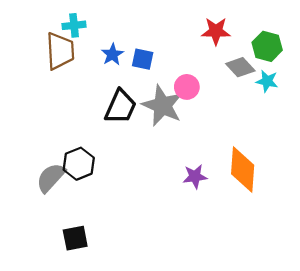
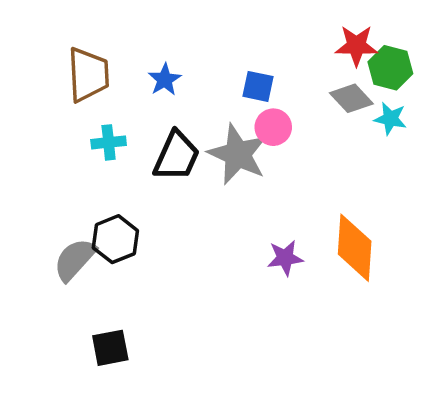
cyan cross: (74, 25) -> (109, 142), moved
red star: (216, 31) -> (356, 46), moved
blue square: (143, 59) -> (258, 86), moved

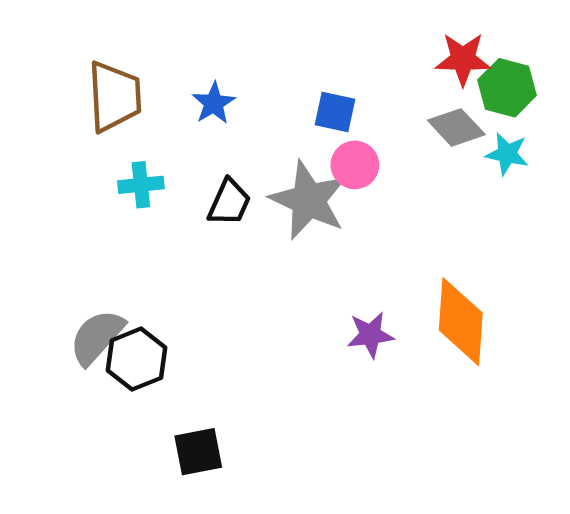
black trapezoid: (177, 156) -> (229, 202), size x0.7
black hexagon: (115, 239) -> (136, 359), moved
black square: (110, 348) -> (198, 452), moved

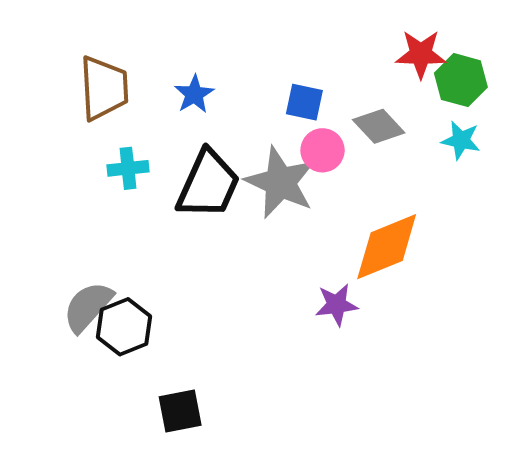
gray diamond: (456, 127) -> (379, 126), moved
black trapezoid: (229, 202) -> (208, 184), size x1.6
orange diamond: (461, 322) -> (387, 247), moved, turned 64

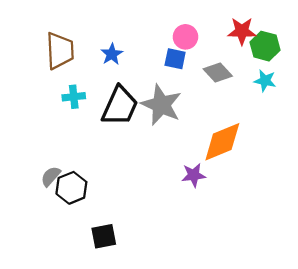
pink circle: (323, 150) -> (185, 37), moved
gray semicircle: (88, 307) -> (51, 176), size x0.7

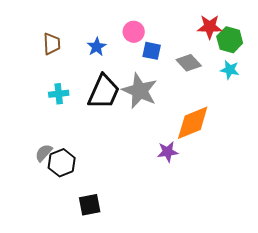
pink circle: (185, 37) -> (134, 32), moved
brown trapezoid: (60, 51) -> (52, 44), size x0.7
cyan cross: (74, 97) -> (59, 94), moved

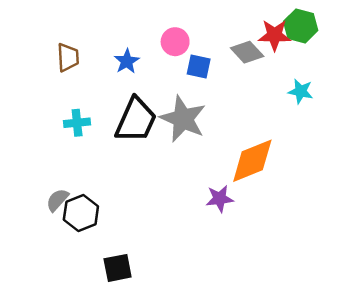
green hexagon: (230, 40) -> (301, 26), moved
gray diamond: (189, 63) -> (247, 52), moved

